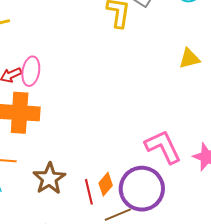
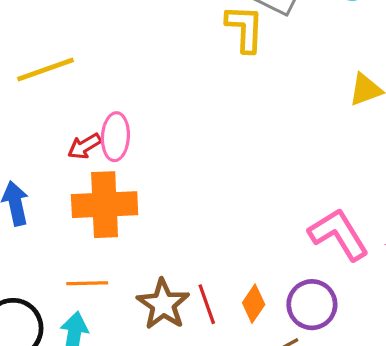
purple circle: (142, 189) -> (312, 305), size x0.7
red line: (89, 192) -> (207, 304), moved

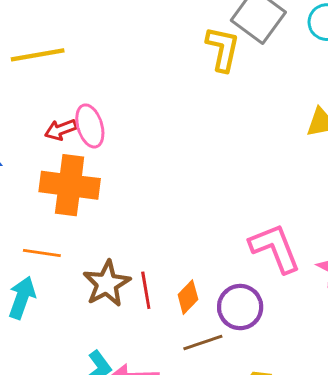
pink ellipse: (115, 137) -> (90, 126), turned -30

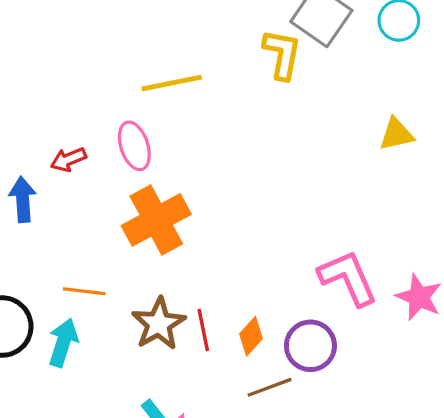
yellow line: (38, 55) -> (172, 83), moved
red arrow: (61, 130) -> (68, 160), moved
orange cross: (70, 185) -> (156, 220), moved, turned -34

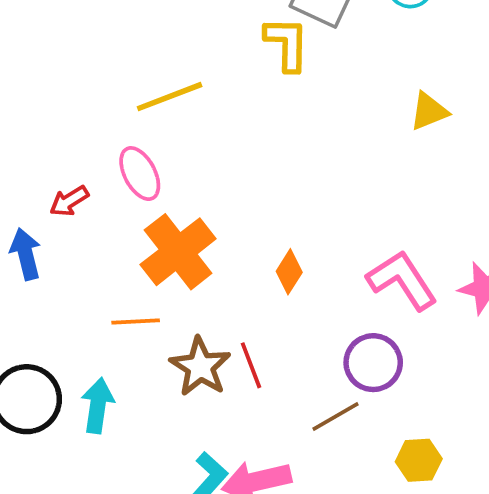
orange line: (84, 291) -> (136, 321), moved
orange diamond: (251, 336) -> (289, 272), moved

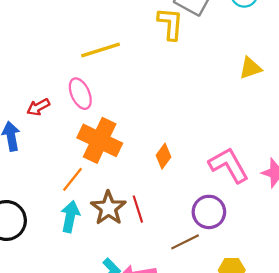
orange cross: (178, 252) -> (100, 140), turned -30
orange line: (136, 321) -> (73, 179), turned -52
cyan arrow: (98, 406) -> (70, 217), moved

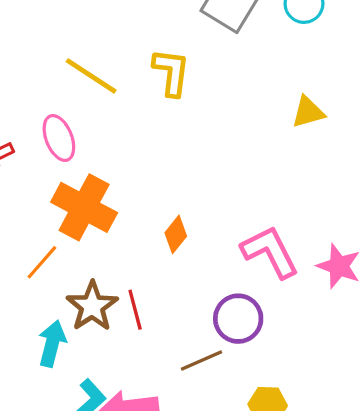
yellow L-shape: (170, 24) -> (171, 72), moved
yellow line: (100, 50) -> (91, 76), turned 48
cyan arrow: (70, 217) -> (52, 344), moved

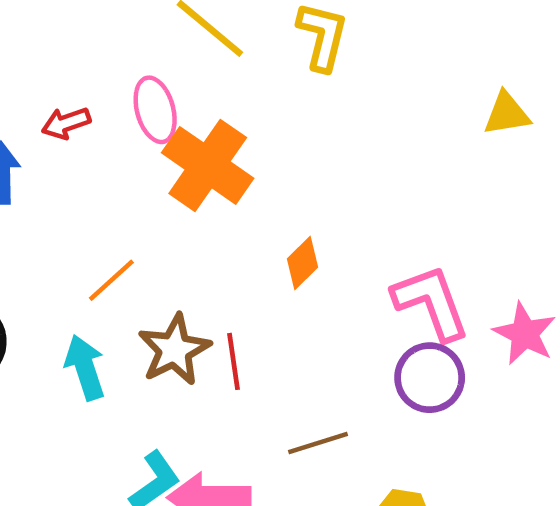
orange cross: (84, 207) -> (208, 165), moved
purple circle: (238, 319) -> (430, 378), moved
cyan arrow: (52, 344) -> (85, 367), moved, turned -39

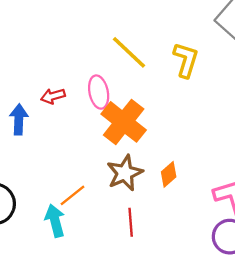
orange line: (111, 280) -> (72, 195), moved
brown star: (174, 350) -> (125, 173), moved

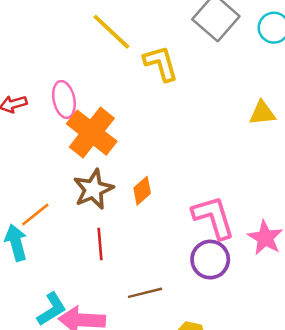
yellow line: (129, 52) -> (111, 32), moved
yellow L-shape: (186, 60) -> (161, 63), turned -33

